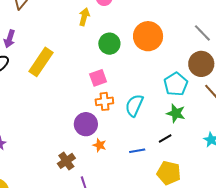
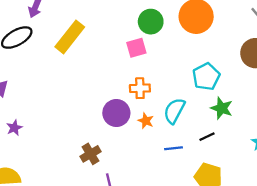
pink square: (98, 78) -> (136, 48), moved
cyan pentagon: (176, 84) -> (206, 77), moved
cyan semicircle: (134, 105) -> (174, 111), moved
orange star: (99, 145) -> (146, 121), moved

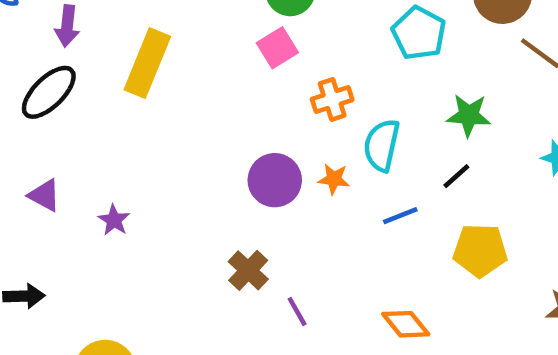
cyan pentagon: (206, 77) -> (419, 33), moved
orange cross: (140, 88) -> (332, 100), moved
purple star: (14, 128) -> (114, 220), moved

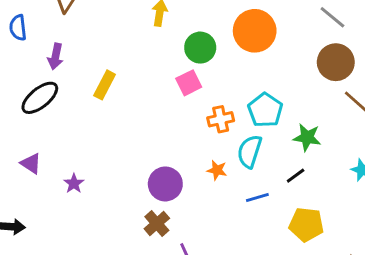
cyan pentagon: (419, 33) -> (265, 110), moved
yellow rectangle: (147, 63) -> (105, 85), size x0.7
purple circle: (275, 180) -> (165, 184), moved

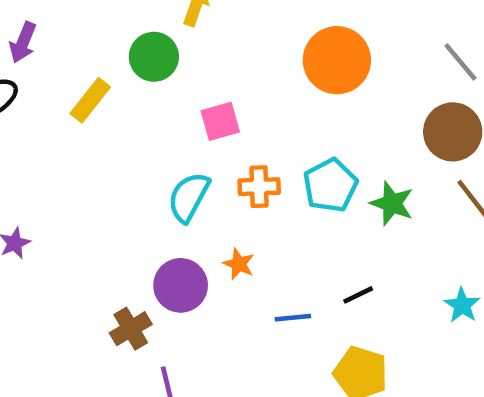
green circle: (200, 48) -> (154, 57), moved
green star: (307, 137) -> (392, 203), moved
cyan semicircle: (250, 151) -> (189, 197), moved
purple circle: (165, 184) -> (181, 285), moved

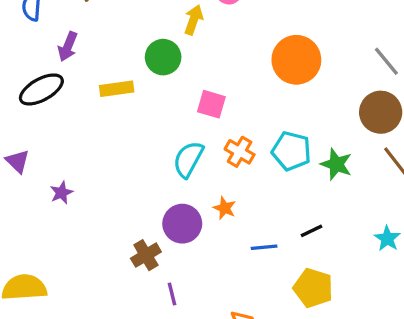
yellow rectangle: (90, 100) -> (117, 89), turned 44
pink square: (220, 121) -> (211, 104), turned 32
cyan pentagon: (330, 185) -> (291, 151), turned -30
orange cross: (259, 187) -> (240, 152), turned 32

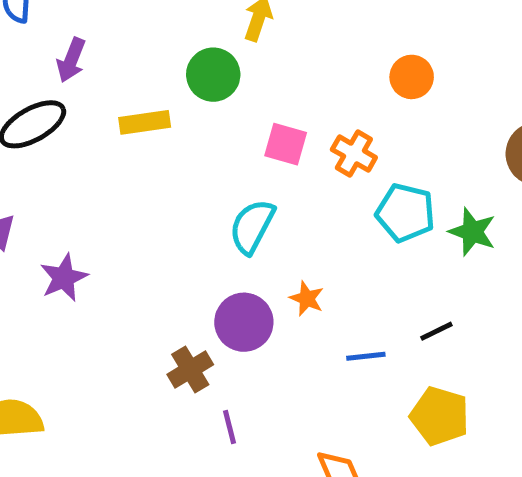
orange circle: (296, 60) -> (412, 77), size x0.6
orange cross: (240, 152) -> (354, 153), moved
purple star: (61, 193) -> (64, 278), size x1.4

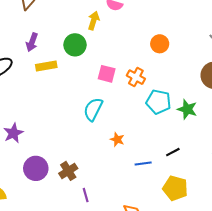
purple arrow: (71, 60) -> (32, 42), moved
purple circle: (244, 322) -> (36, 168), moved

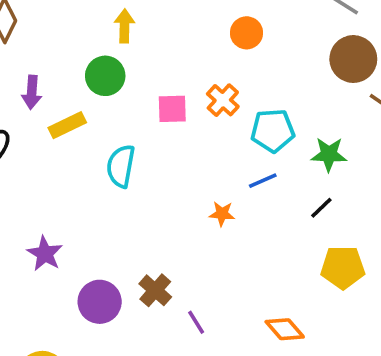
orange cross: (136, 77) -> (223, 100), turned 30
cyan semicircle: (93, 109) -> (121, 166), moved
green star: (187, 109) -> (329, 154), moved
blue line: (143, 164) -> (263, 181), moved

